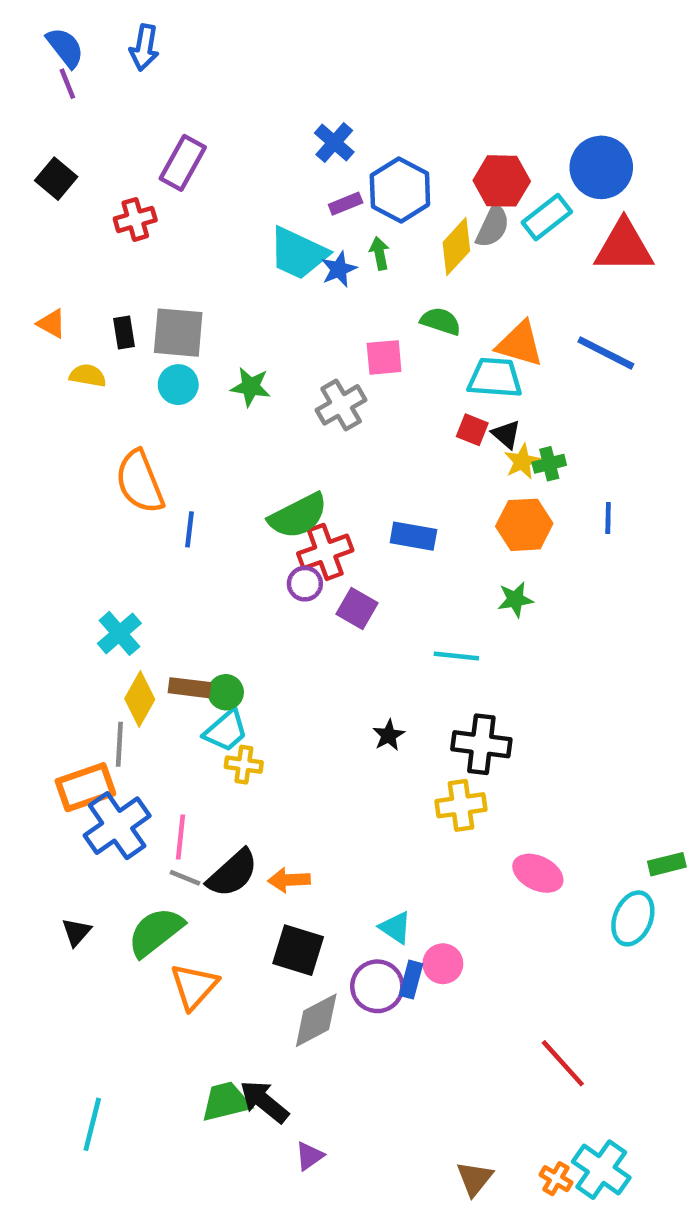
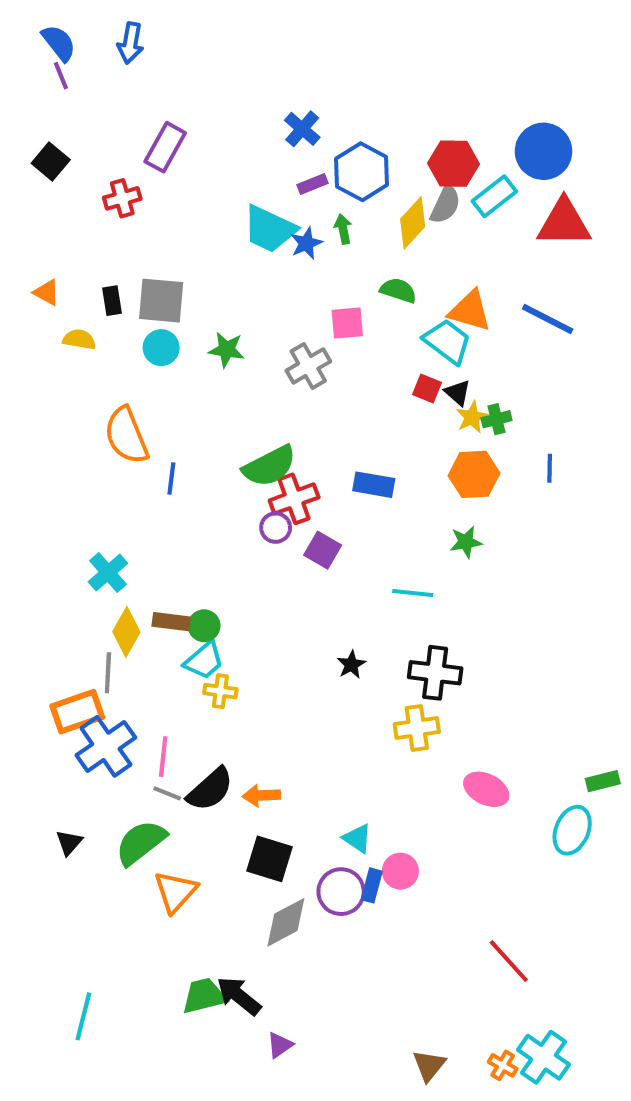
cyan trapezoid: (495, 378) -> (447, 341), turned 33

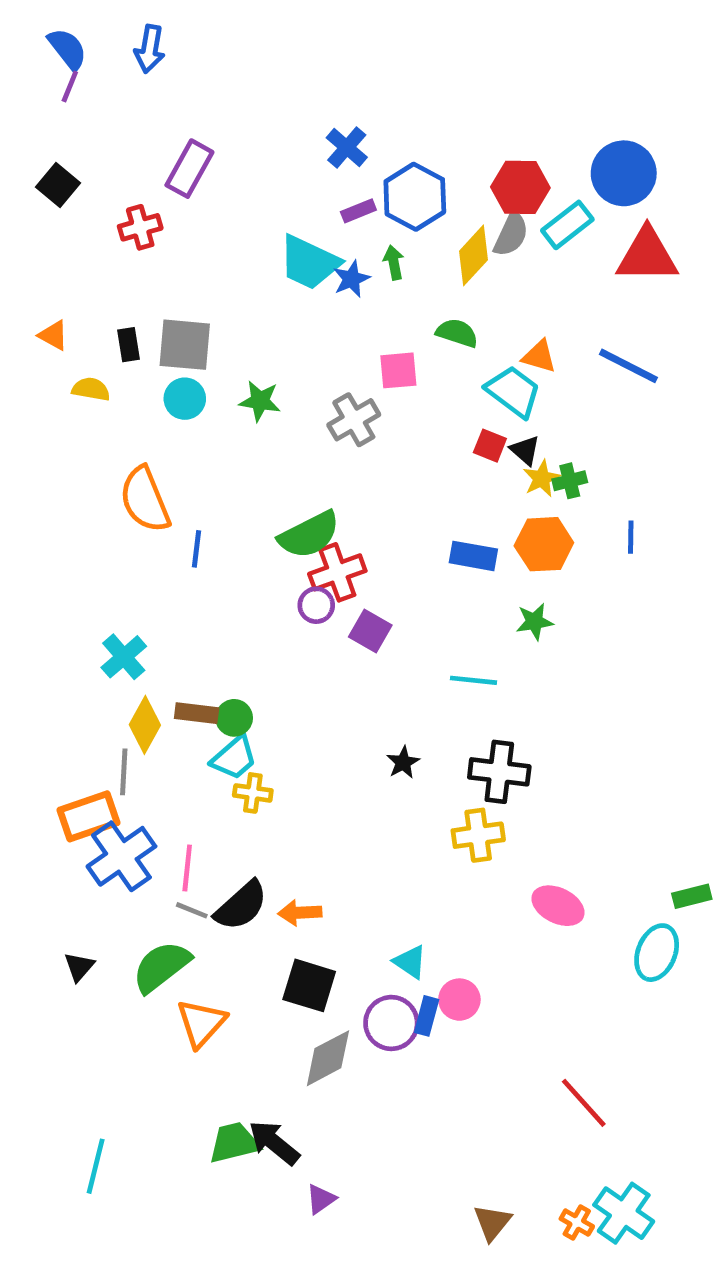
purple line: (61, 76) -> (70, 86), turned 44
orange triangle: (470, 311) -> (539, 356), size x0.7
blue rectangle: (374, 485) -> (473, 556), moved

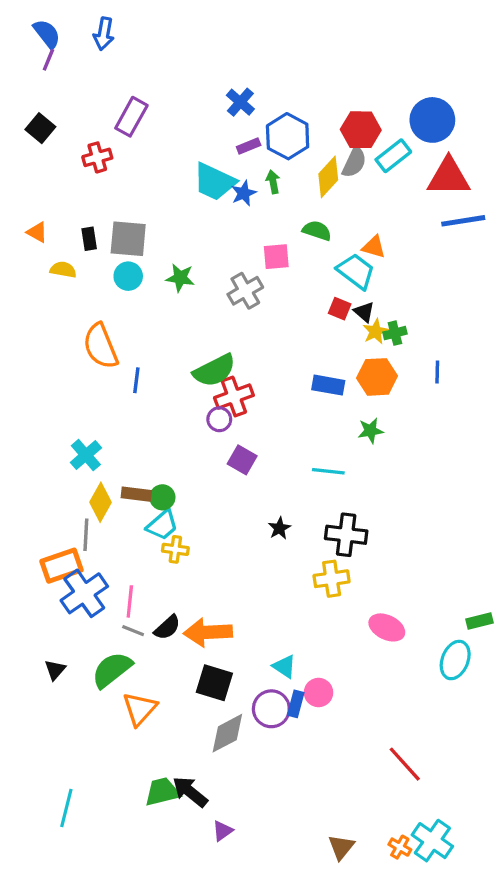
blue line: (628, 366) -> (463, 221), moved, turned -36
purple square: (370, 631) -> (242, 460), moved
black semicircle: (241, 906) -> (167, 627), size x0.7
orange arrow: (300, 913) -> (208, 632), size x1.6

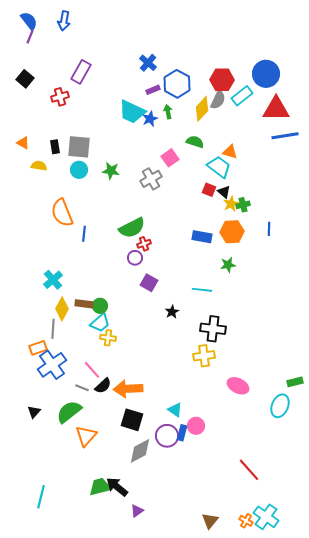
pink square: (276, 257) -> (170, 158), turned -30
red cross: (234, 396) -> (144, 244), size x0.6
black star: (279, 528) -> (172, 312), moved
orange rectangle: (62, 566) -> (38, 348), size x0.7
pink line: (130, 601) -> (92, 370), moved, turned -48

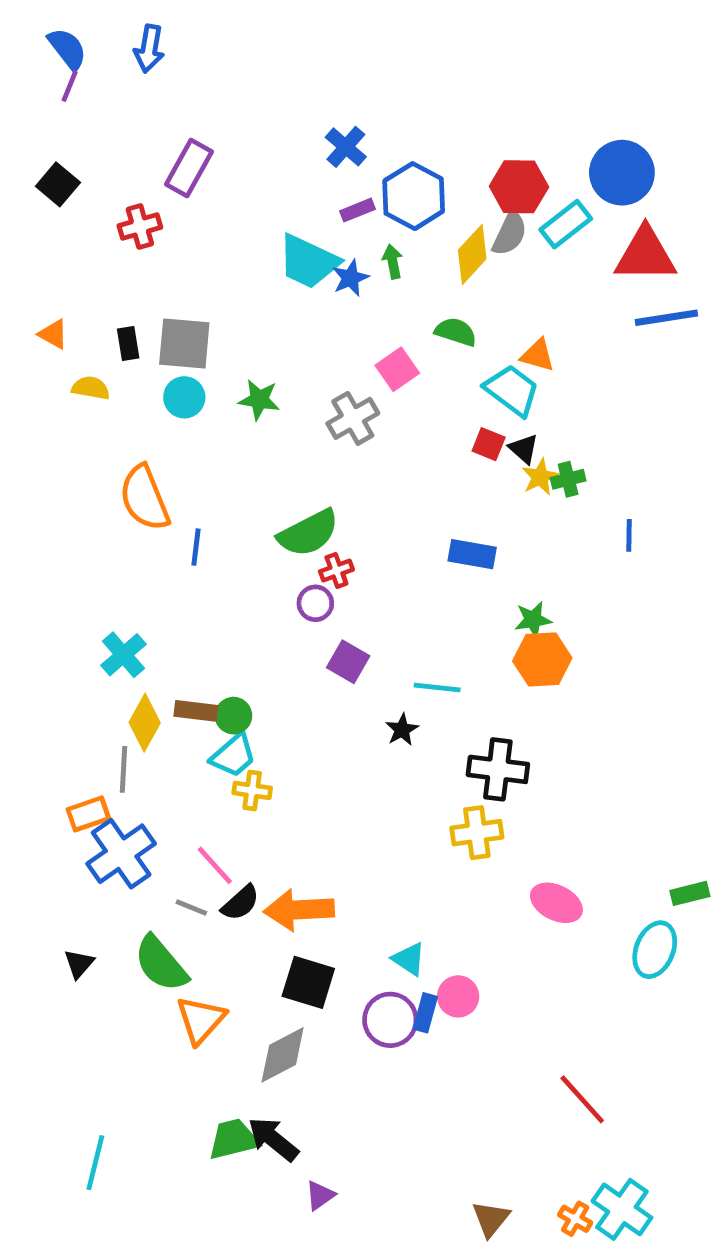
orange hexagon: (232, 232) -> (542, 659), moved
cyan line: (202, 290) -> (437, 688), moved
green semicircle: (69, 412) -> (161, 964), turned -92
gray diamond: (140, 451) -> (283, 1055), moved

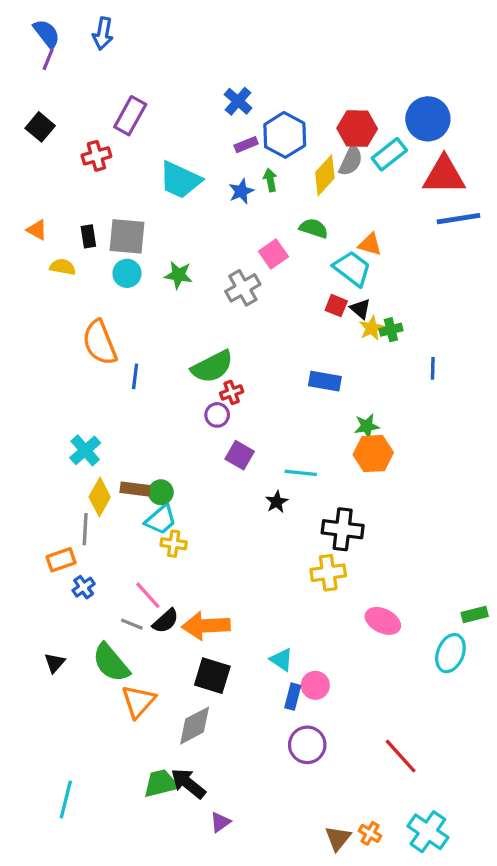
cyan trapezoid: (308, 262) -> (180, 180), moved
blue cross: (121, 854) -> (84, 587), size x0.5
purple circle: (390, 1020) -> (307, 745), moved
orange cross: (575, 1219) -> (370, 833), moved

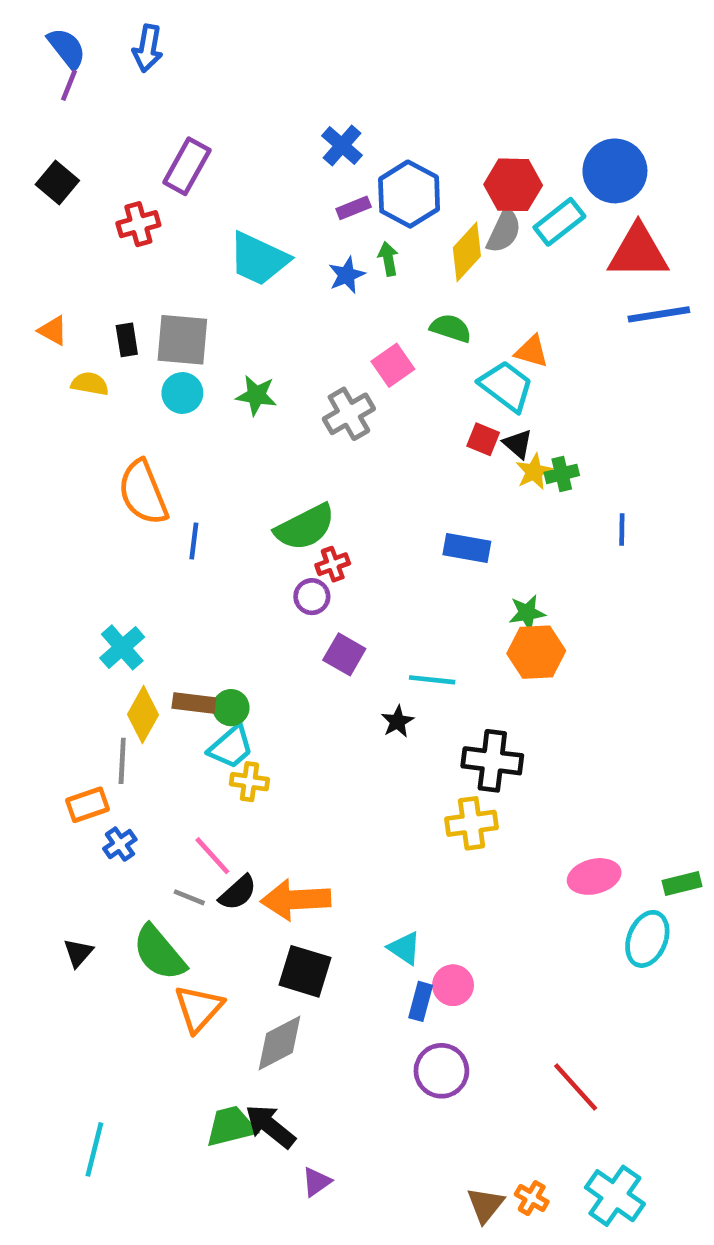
pink ellipse: (383, 621) -> (594, 876), moved, turned -40

